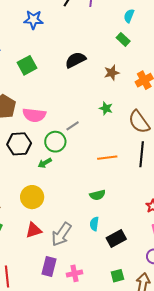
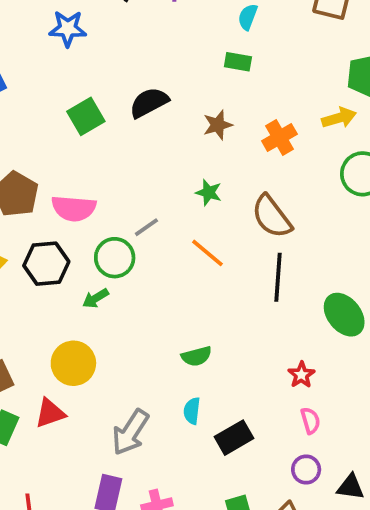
green rectangle: (123, 39) -> (238, 62), turned -32
green square: (27, 65) -> (86, 116), moved
orange line: (107, 158) -> (207, 253), moved, turned 48
red triangle: (34, 230) -> (50, 413), moved

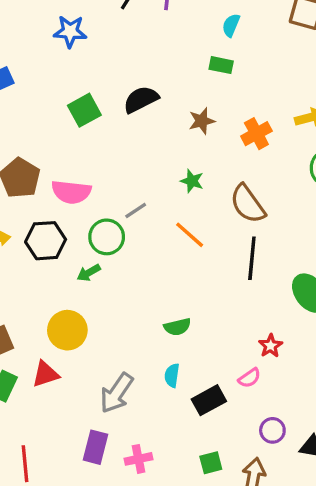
pink semicircle: (310, 421) -> (249, 378), moved, turned 70

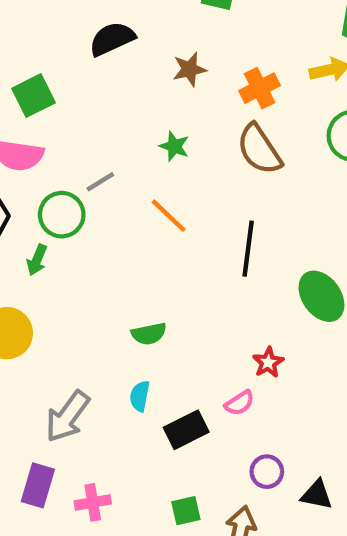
green square: (84, 110) -> (33, 96), moved
brown semicircle: (248, 204) -> (259, 149), moved
green arrow: (89, 273) -> (37, 260), turned -40

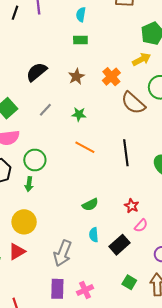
brown semicircle: (259, 149) -> (133, 103), moved
gray line: (100, 182) -> (45, 110), moved
red star: (268, 362) -> (132, 206), moved
green square: (186, 511) -> (129, 282), turned -32

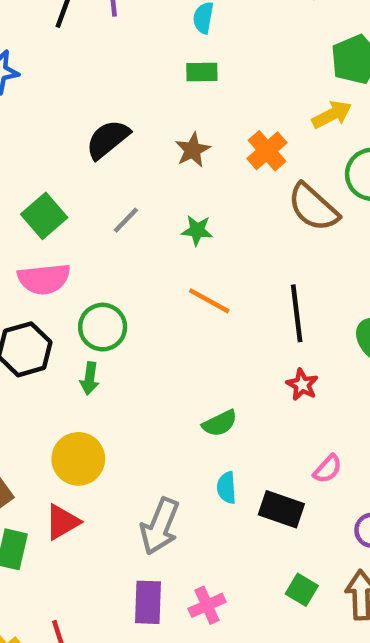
red star: (132, 206) -> (302, 385), moved
black rectangle: (119, 245) -> (281, 509), turned 60

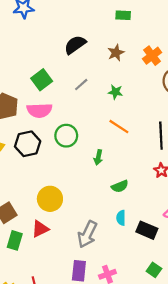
green arrow: (90, 378) -> (98, 157), moved

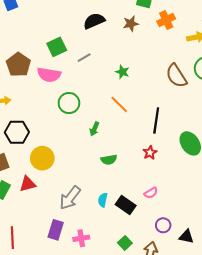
brown star: (116, 53) -> (131, 24), moved
orange cross: (152, 56) -> (166, 20), moved
gray line: (81, 85) -> (84, 58), moved
black hexagon: (28, 144) -> (17, 132), moved
cyan semicircle: (121, 218) -> (103, 200), moved

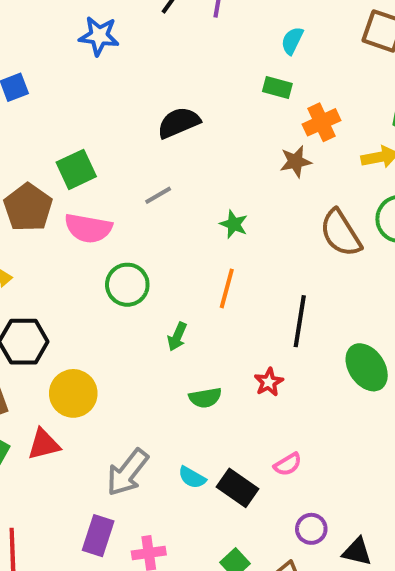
brown star: (131, 24) -> (296, 161), moved
green square: (57, 47) -> (76, 169), moved
orange line: (119, 104) -> (227, 288), turned 60
red star: (150, 153) -> (269, 382), moved
cyan semicircle: (103, 200) -> (192, 477), turned -72

